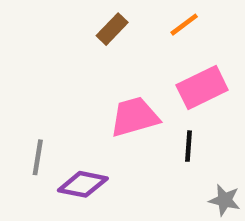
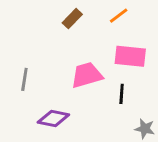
pink rectangle: (202, 88) -> (130, 56), turned 32
gray line: (38, 157) -> (24, 79), moved

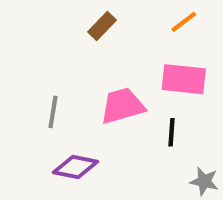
orange line: (119, 16) -> (184, 22), moved
gray line: (24, 79) -> (53, 112), moved

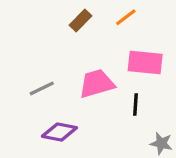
orange line: (184, 22) -> (126, 17), moved
gray line: (53, 112) -> (42, 88), turned 55

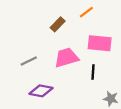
brown rectangle: (80, 20) -> (58, 24), moved

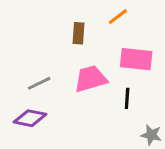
brown rectangle: (58, 24) -> (78, 33), turned -40
purple diamond: (41, 91) -> (30, 118), moved

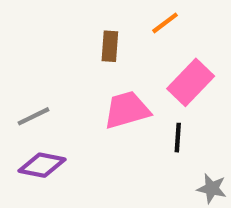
pink rectangle: (136, 59) -> (191, 82), turned -52
gray line: (39, 83) -> (34, 116), moved

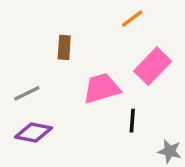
brown rectangle: (110, 46) -> (64, 47), moved
black line: (178, 138) -> (132, 121), moved

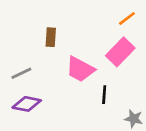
orange line: (132, 19) -> (127, 18), moved
pink trapezoid: (102, 88) -> (80, 69), turned -136

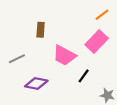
black line: (104, 95) -> (84, 76), turned 32
purple diamond: (27, 104) -> (36, 83), moved

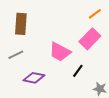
brown rectangle: (41, 30) -> (21, 24), moved, size x1.5

